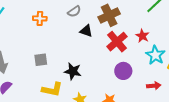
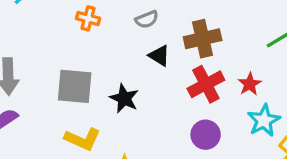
gray square: (41, 60) -> (75, 86), size x1.6
black star: (73, 71) -> (124, 98), moved

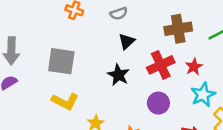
brown cross: (203, 39) -> (178, 29), moved
black triangle: (159, 56) -> (127, 41), turned 42
black star: (124, 98) -> (118, 75), moved

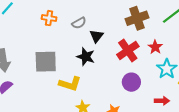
gray semicircle: (119, 13) -> (79, 23), moved
black star: (118, 75) -> (86, 57), moved
yellow L-shape: (65, 101) -> (70, 84), moved

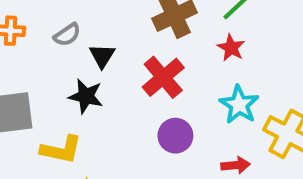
red star: (155, 47) -> (231, 48), moved

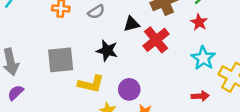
black triangle: (102, 56) -> (132, 24), moved, turned 42
purple circle: (175, 136) -> (129, 89), moved

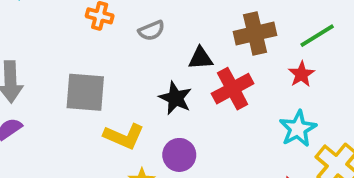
black star: (107, 51) -> (175, 98), moved

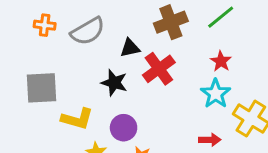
gray semicircle: (151, 31) -> (88, 31), size x1.6
red star: (301, 74) -> (221, 61), moved

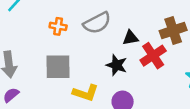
brown cross: (171, 22) -> (173, 31), moved
orange cross: (45, 25) -> (58, 26), moved

